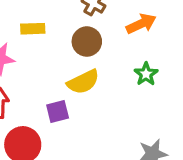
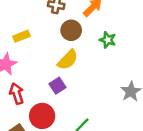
brown circle: (87, 42) -> (71, 30), moved

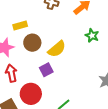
brown circle: (71, 30) -> (32, 43), moved

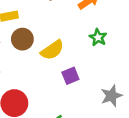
purple square: (46, 70) -> (70, 76), moved

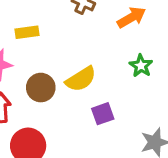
brown circle: (22, 39) -> (41, 88), moved

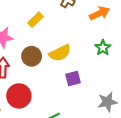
yellow rectangle: (27, 32) -> (36, 20), moved, turned -42

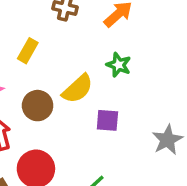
green star: (103, 48) -> (119, 65), moved
purple square: (73, 79) -> (107, 120), turned 35

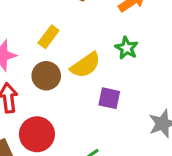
yellow rectangle: (28, 51) -> (49, 37), moved

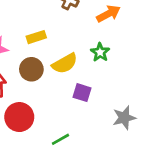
yellow rectangle: (49, 37) -> (36, 37), turned 30

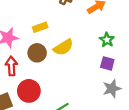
green star: (100, 52) -> (107, 40), moved
purple square: (82, 93) -> (107, 63), moved

